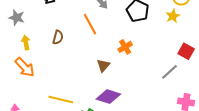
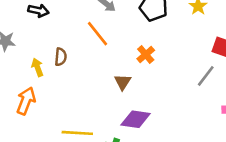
yellow arrow: (26, 42) -> (37, 67), moved
orange arrow: (25, 67) -> (26, 101), turned -105

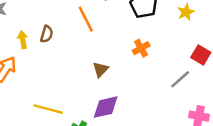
orange cross: (146, 54) -> (141, 48), moved
purple diamond: (136, 119) -> (106, 107), turned -32

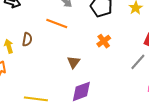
orange line: (86, 19) -> (57, 23), turned -35

